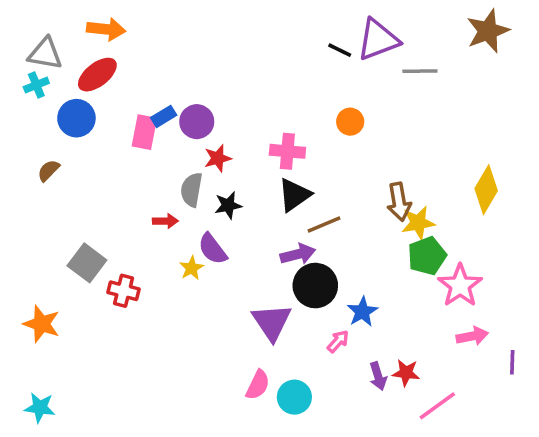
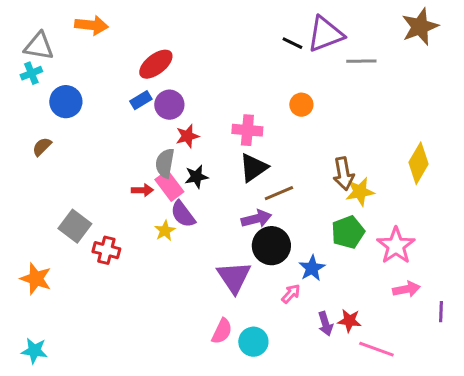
red ellipse: (97, 75) -> (156, 64), moved
pink rectangle: (144, 132) -> (169, 186), moved, turned -48
green pentagon: (427, 256) -> (348, 232), moved
pink line: (437, 406) -> (376, 349), turned 56

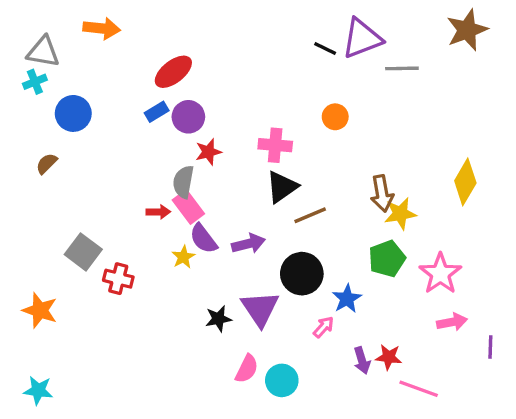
black star: (196, 177) -> (218, 319), moved
purple arrow: (256, 219) -> (248, 244), moved

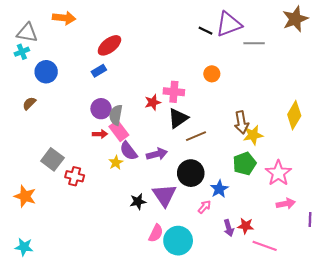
purple circle: (188, 117) -> (101, 109), moved
red star: (208, 152) -> (153, 102), moved
cyan circle: (282, 380) -> (178, 241), size x1.4

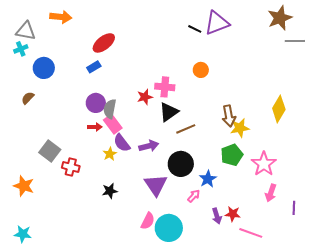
gray line: (254, 43) -> (295, 41), moved
black star: (138, 202) -> (110, 191), moved
pink arrow: (286, 204) -> (271, 193), turned 120

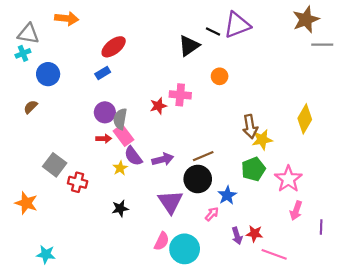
black triangle: (169, 112) -> (189, 46), moved
brown line: (186, 129) -> (203, 156), moved
cyan star: (23, 234) -> (46, 254), moved

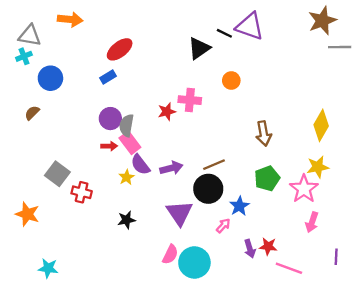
purple triangle: (237, 25) -> (250, 26), turned 40
yellow star: (262, 140) -> (318, 167), moved
purple line: (321, 227) -> (336, 257), moved

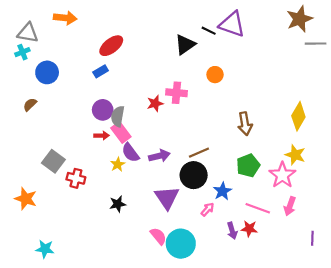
yellow star: (318, 167) -> (295, 155), turned 30
pink semicircle: (170, 254) -> (158, 236), turned -66
pink line: (289, 268) -> (258, 208), moved

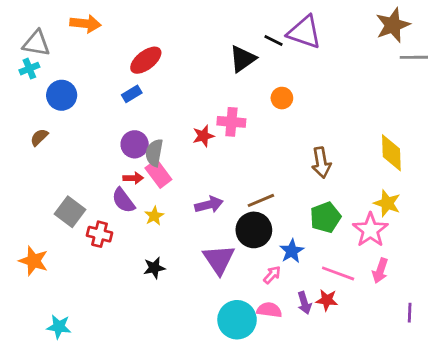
yellow diamond: (298, 116) -> (391, 153), turned -32
purple semicircle: (130, 153) -> (123, 200), moved
pink semicircle: (158, 236) -> (269, 310), moved, turned -42

